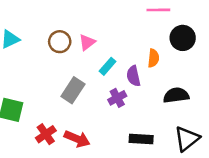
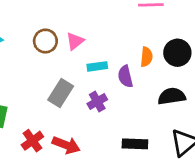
black circle: (183, 38) -> (177, 53), moved
cyan rectangle: (107, 66) -> (97, 66), turned 42
purple cross: (117, 98) -> (97, 102), moved

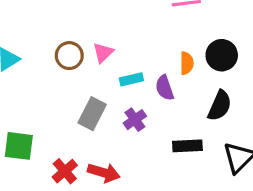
black semicircle: (172, 96) -> (220, 106), turned 128
black rectangle: (135, 144) -> (187, 146), moved

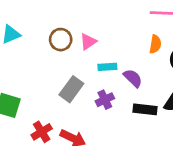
orange semicircle: (187, 63) -> (155, 44), moved
purple semicircle: (165, 88) -> (133, 78), turned 144
black rectangle: (187, 146) -> (145, 109), moved

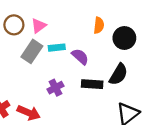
gray rectangle: (71, 89) -> (32, 51), moved
purple cross: (105, 100) -> (55, 88), moved

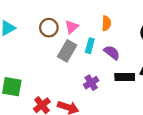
orange semicircle: (99, 25) -> (106, 23), moved
cyan rectangle: (57, 48) -> (90, 46), turned -64

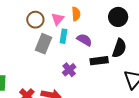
pink triangle: (72, 27) -> (58, 19), moved
brown circle: (49, 28) -> (35, 20), moved

